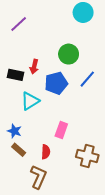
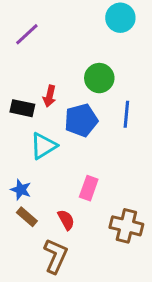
blue line: (87, 79) -> (126, 114), turned -36
red semicircle: (46, 152) -> (66, 220), turned -32

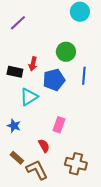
brown rectangle: (27, 217) -> (17, 158), moved
brown cross: (126, 226) -> (76, 164), moved
brown L-shape: (56, 256) -> (37, 170), turned -50

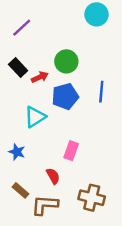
green circle: (66, 52) -> (66, 61), moved
red arrow: (33, 64) -> (40, 77), turned -128
black rectangle: (15, 72) -> (18, 67), moved, turned 35
brown L-shape: (37, 170) -> (45, 205), turned -60

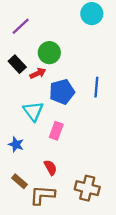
green circle: (66, 61) -> (49, 53), moved
cyan triangle: (35, 117) -> (33, 111), turned -35
pink rectangle: (71, 151) -> (56, 131), moved

